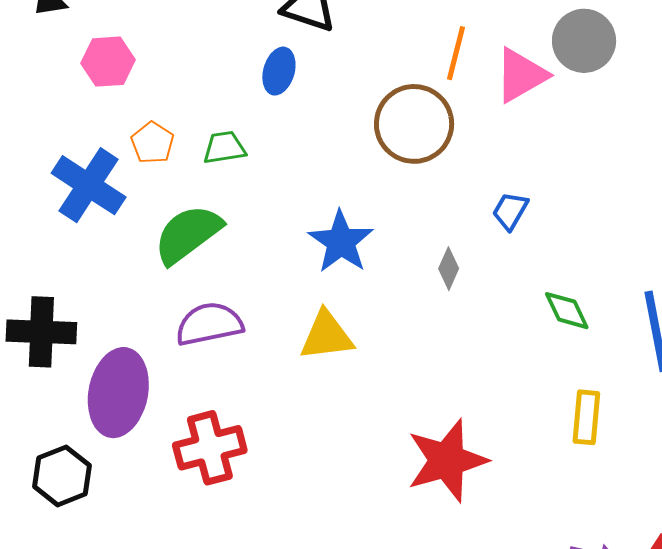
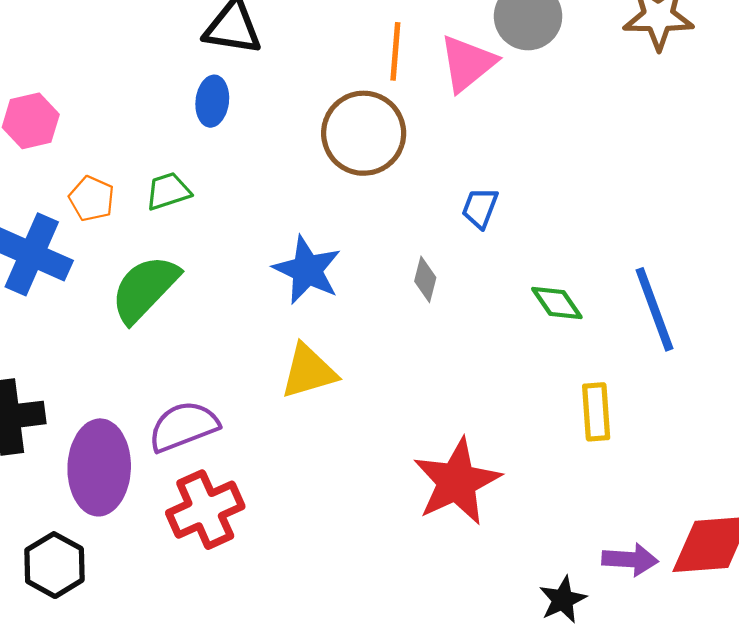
purple semicircle: (209, 324) -> (183, 426), moved

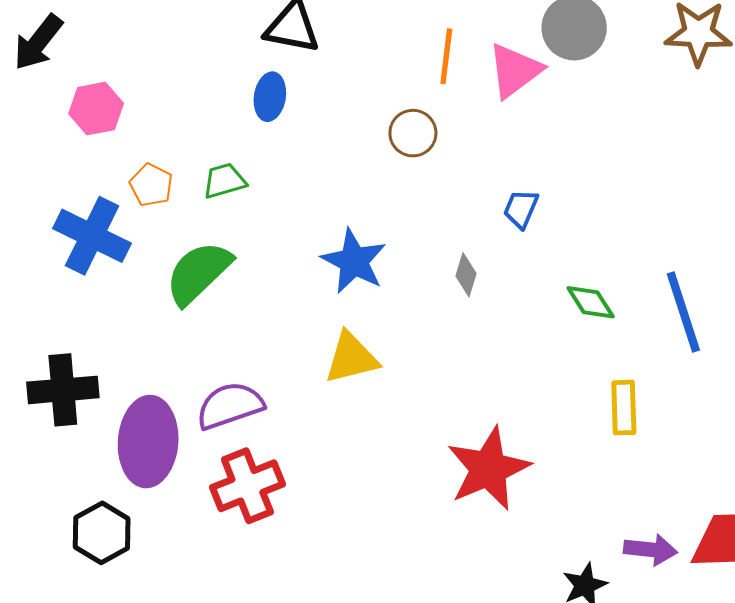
brown circle: (364, 133) -> (413, 133), size x0.6

